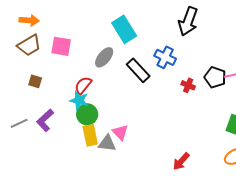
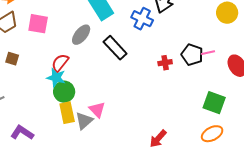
blue cross: (165, 57) -> (142, 19), moved
red cross: (188, 85) -> (165, 63), turned -32
purple L-shape: (45, 120) -> (22, 133), moved, turned 75
gray triangle: (107, 143) -> (84, 121), turned -48

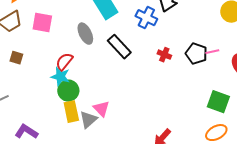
gray ellipse: (81, 35) -> (85, 34), turned -65
red cross: (165, 63) -> (164, 55), moved, turned 32

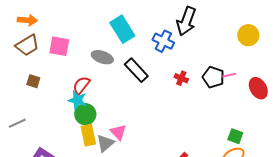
gray ellipse: (85, 34) -> (102, 57), turned -45
green square: (218, 102) -> (235, 136), moved, size x0.7

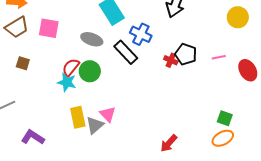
blue cross: (163, 41) -> (141, 34), moved
black pentagon: (213, 77) -> (186, 54), moved
green circle: (85, 114) -> (90, 71), moved

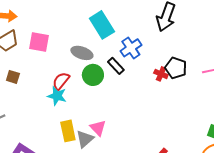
blue cross: (141, 34) -> (131, 48), turned 30
black rectangle: (126, 52) -> (116, 66), size x0.7
green circle: (90, 71) -> (93, 75), moved

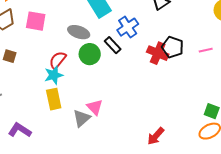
red cross: (161, 74) -> (158, 53), size x1.5
cyan star: (57, 96) -> (54, 75), turned -30
yellow rectangle: (68, 131) -> (54, 99), moved

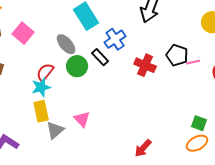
pink square: (36, 21) -> (23, 33), turned 30
gray ellipse: (79, 32) -> (66, 44), turned 30
black pentagon: (173, 47) -> (177, 55), moved
gray triangle: (82, 118) -> (55, 130), moved

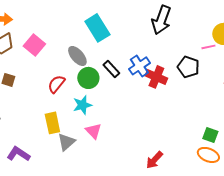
blue cross: (115, 39) -> (139, 66), moved
pink line: (193, 62) -> (208, 47), moved
cyan star: (41, 87) -> (82, 105), moved
orange ellipse: (197, 143) -> (208, 155), turned 50

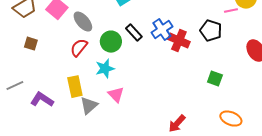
gray ellipse: (77, 56) -> (83, 22), moved
green square: (210, 135) -> (215, 79), moved
purple L-shape: (18, 154) -> (42, 100), moved

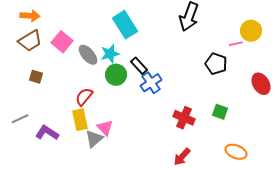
blue cross: (162, 30) -> (151, 83), moved
red cross: (179, 41) -> (184, 118), moved
red semicircle: (79, 48) -> (84, 97), moved
cyan star: (105, 69) -> (110, 54), moved
pink triangle: (116, 95) -> (105, 128), moved

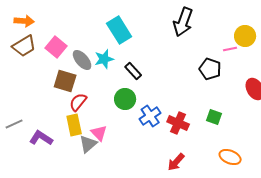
green circle: (116, 75) -> (125, 99), moved
brown square: (36, 77) -> (65, 81), moved, size x1.6
blue cross: (151, 83) -> (150, 116), moved

